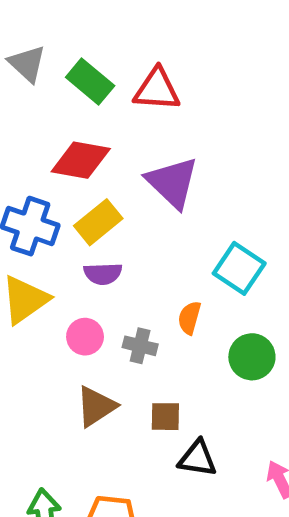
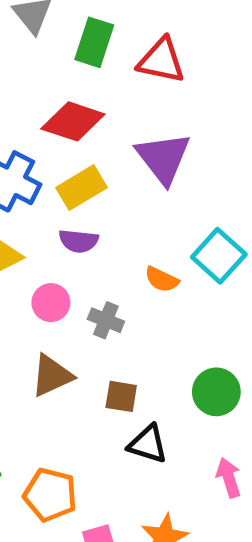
green rectangle: (90, 81) -> (94, 42), turned 60
orange semicircle: (189, 318) -> (162, 279), moved, turned -88
green circle: (252, 357) -> (216, 392), moved

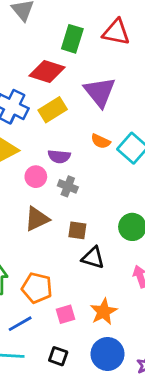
green rectangle: (94, 42) -> (72, 39), moved
red triangle: (161, 61) -> (116, 32), moved
purple semicircle: (79, 241) -> (59, 156), moved
orange semicircle: (162, 279) -> (101, 141), moved

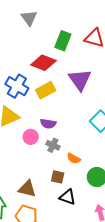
orange semicircle: (101, 141) -> (74, 158), moved
brown triangle: (37, 219) -> (27, 189), moved, turned 36

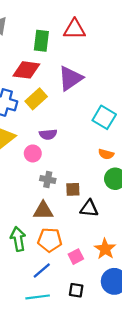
purple triangle: (80, 80) -> (70, 78), turned 45
gray cross: (53, 145) -> (48, 179), moved
orange semicircle: (74, 158) -> (106, 154), moved

